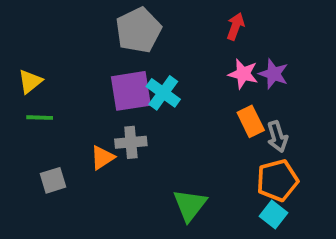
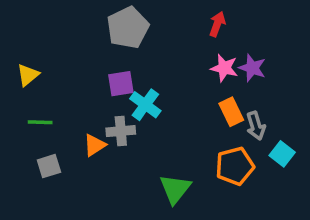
purple square: (131, 91) -> (121, 84), size x0.7
cyan cross: (163, 93) -> (145, 105), moved
green line: (40, 118) -> (40, 122), moved
orange pentagon: (277, 180) -> (235, 166), moved
cyan square: (274, 215) -> (282, 154), moved

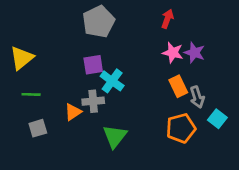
yellow triangle: (28, 75) -> (22, 58), size x1.4
green triangle: (175, 189) -> (115, 136), moved

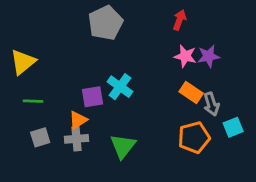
purple star: (194, 53) -> (208, 56), turned -30
purple square: (93, 65) -> (92, 97), moved
orange rectangle: (178, 86) -> (191, 92), turned -30
gray cross: (93, 101) -> (76, 139), moved
cyan square: (217, 119) -> (233, 127), turned 30

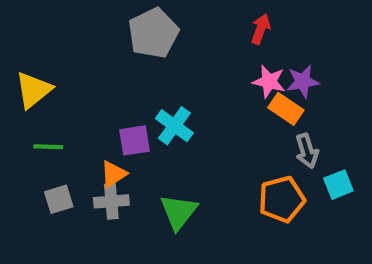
orange rectangle: (191, 92) -> (286, 109), moved

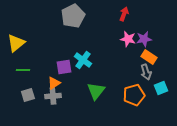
orange rectangle: (286, 109) -> (149, 57), moved
green triangle: (179, 212) -> (96, 91), moved

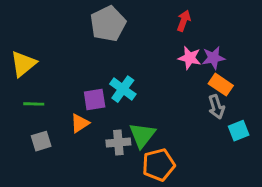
orange pentagon: (134, 95) -> (158, 165), moved
gray cross: (53, 96) -> (118, 143), moved

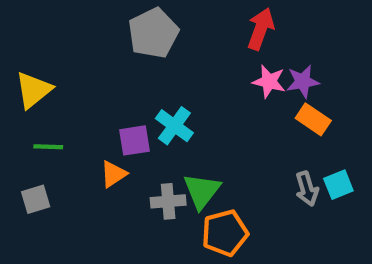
red arrow: (184, 21) -> (261, 29), size x1.4
gray arrow: (216, 107) -> (307, 189), moved
gray square: (41, 141) -> (36, 199), moved

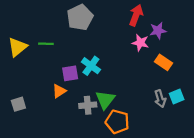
purple star: (303, 82) -> (158, 31), moved
green line: (48, 147) -> (46, 44), moved
orange pentagon: (225, 233) -> (117, 122), turned 30

